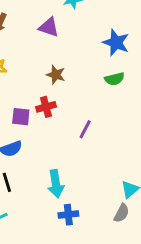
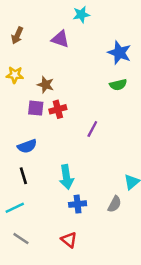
brown star: (56, 75) -> (46, 85), moved
purple square: (21, 117) -> (36, 108), moved
gray semicircle: (121, 213) -> (114, 204), moved

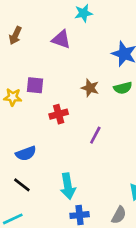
yellow star: (15, 75) -> (13, 97), moved
brown star: (46, 85) -> (90, 88), moved
purple square: (36, 108) -> (35, 85), moved
black line: (23, 176) -> (22, 185), turned -35

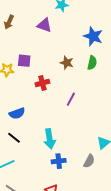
green semicircle: (123, 88) -> (92, 63), turned -64

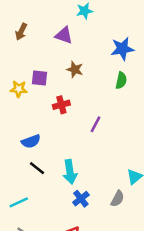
blue star: (93, 36) -> (122, 49), turned -30
brown star: (67, 63) -> (75, 69), moved
black line: (14, 138) -> (37, 168), moved
blue cross: (59, 161) -> (81, 199), turned -32

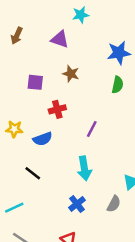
yellow star: (19, 89) -> (14, 129), moved
blue semicircle: (31, 141) -> (43, 139), moved
cyan arrow: (70, 172) -> (84, 168), moved

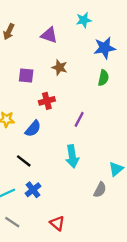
cyan star: (81, 15) -> (84, 20), moved
blue semicircle: (43, 139) -> (33, 129), turned -30
blue cross: (77, 204) -> (33, 190), moved

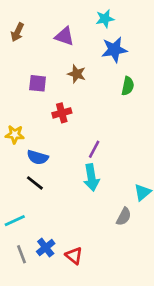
blue star: (105, 48) -> (114, 50), moved
purple line: (79, 119) -> (94, 149), moved
blue semicircle: (33, 129) -> (38, 157), moved, turned 66
blue cross: (33, 190) -> (46, 248), moved
gray line: (12, 222) -> (21, 254), turned 35

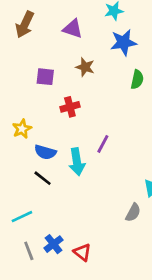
brown arrow: (17, 32) -> (25, 25), size x1.4
yellow star: (15, 134) -> (22, 129), turned -30
cyan arrow: (91, 178) -> (77, 162), moved

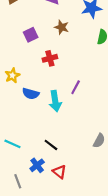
purple square: (45, 77) -> (31, 35), turned -32
black line: (43, 178) -> (51, 145), moved
cyan line: (22, 217) -> (12, 144), turned 49
gray line: (29, 251) -> (18, 181), moved

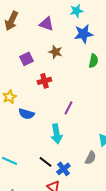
cyan arrow: (55, 101) -> (56, 134), moved
blue cross: (37, 165) -> (63, 169), moved

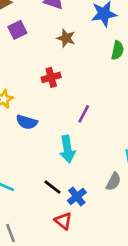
purple square: (26, 59) -> (17, 30), moved

